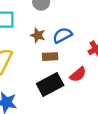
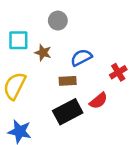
brown star: (38, 35) -> (43, 53), moved

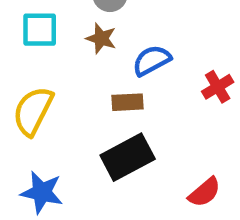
brown star: (43, 53) -> (101, 38), moved
red semicircle: (98, 101) -> (204, 192), moved

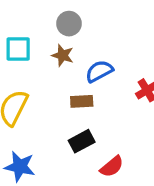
black rectangle: (128, 157) -> (82, 141), size x0.7
red semicircle: (204, 192) -> (112, 167), moved

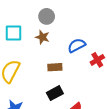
blue semicircle: (99, 71) -> (77, 45), moved

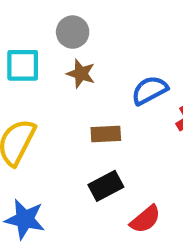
gray circle: (47, 16) -> (73, 32), moved

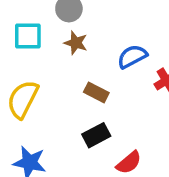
brown rectangle: (106, 134) -> (96, 92), turned 30

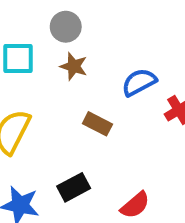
black rectangle: (96, 135) -> (74, 187), moved

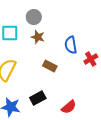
blue semicircle: (139, 82) -> (71, 45), turned -72

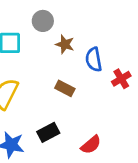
brown star: (38, 37) -> (65, 44), moved

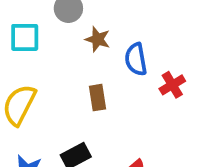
brown rectangle: (65, 88) -> (98, 98), turned 54

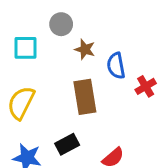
brown rectangle: (98, 98) -> (85, 97), size x1.6

